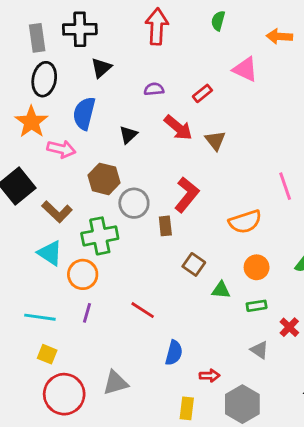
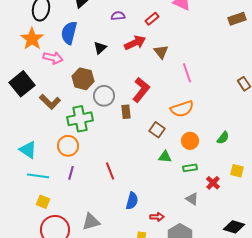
red arrow: (178, 128) -> (135, 43), turned -65
pink line: (285, 186) -> (187, 73), moved
cyan triangle: (50, 253) -> (28, 150), moved
brown square: (194, 264) -> (157, 130), moved
red line: (143, 310) -> (110, 171), turned 36

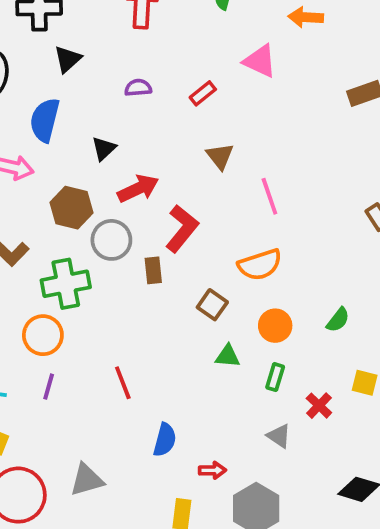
red arrow: (135, 43) -> (138, 189), moved
green rectangle: (190, 168) -> (275, 377), turned -64

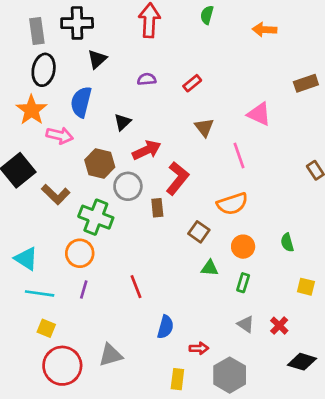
pink triangle: (260, 61) -> (259, 114), moved
green cross: (66, 284) -> (96, 217), turned 32
green semicircle: (338, 320) -> (287, 243), turned 126
red cross: (319, 406) -> (279, 326), moved

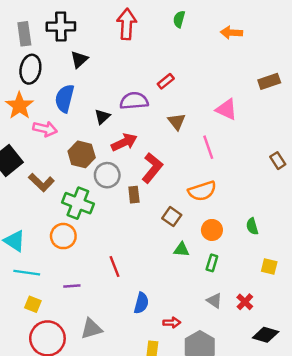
purple semicircle: (147, 79) -> (134, 101), moved, size x1.6
purple line: (84, 289) -> (72, 286), moved, turned 70

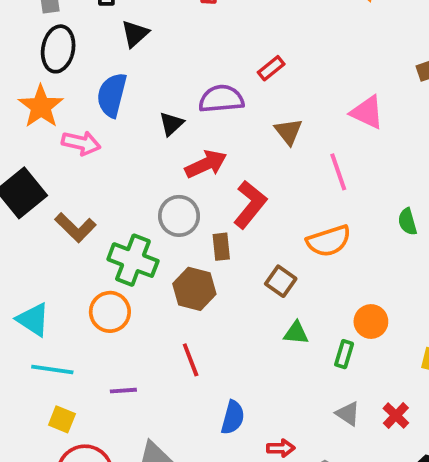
brown hexagon: (82, 154) -> (194, 289), moved
green semicircle: (252, 226) -> (407, 222), moved
orange circle: (212, 230) -> (371, 321), moved

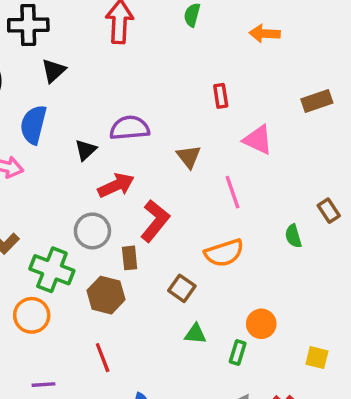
red rectangle: (271, 68) -> (221, 96), moved, turned -60

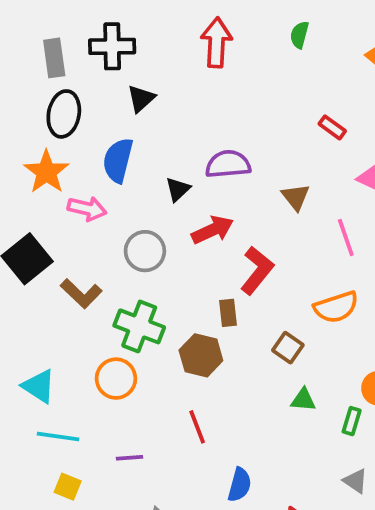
red rectangle: (221, 96) -> (332, 127), turned -45
gray circle: (92, 231) -> (145, 251), moved

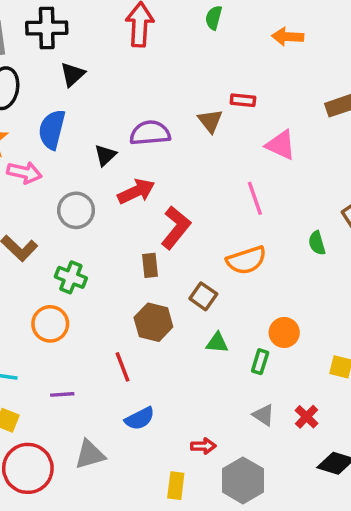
red rectangle: (332, 127) -> (243, 100), turned -30
brown triangle: (296, 197) -> (210, 121), moved
green cross: (139, 326) -> (71, 277), size x0.7
brown hexagon: (201, 355) -> (153, 322), moved
blue semicircle: (240, 485) -> (140, 418), moved, turned 48

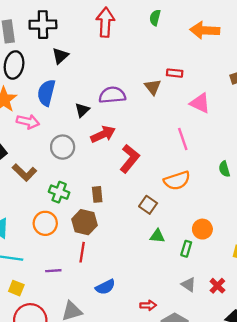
orange arrow: (288, 37) -> (205, 30), size x1.4
brown rectangle: (150, 265) -> (97, 194), moved
brown hexagon: (153, 322) -> (85, 222), moved
red line: (122, 367) -> (82, 252), moved, turned 30

